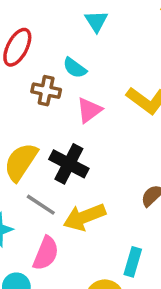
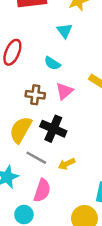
brown cross: (46, 91) -> (35, 95), moved
yellow arrow: (84, 217) -> (67, 164), size x0.6

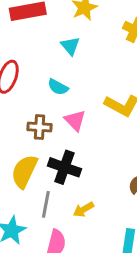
pink triangle: (64, 91) -> (75, 120), turned -30
gray line: (36, 158) -> (46, 204), turned 75

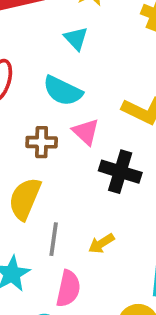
cyan semicircle: (58, 87) -> (63, 91), size x1.5
black cross: (64, 167) -> (120, 172), moved

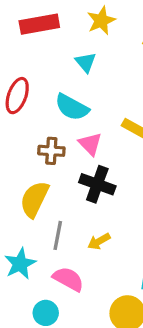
black cross: (120, 172) -> (97, 184), moved
pink semicircle: (68, 289) -> (68, 279), turned -76

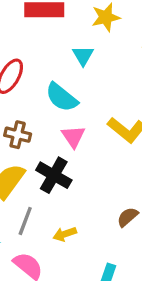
brown cross: (51, 151) -> (18, 135), moved
black cross: (97, 184) -> (54, 175), moved

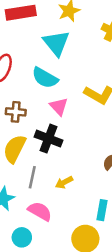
cyan triangle: (83, 56) -> (56, 43), size x1.6

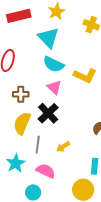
cyan semicircle: (45, 78) -> (54, 64), moved
black cross: (48, 139) -> (48, 113), turned 30

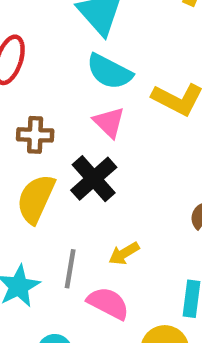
gray line: (38, 145) -> (70, 269), moved
pink semicircle: (46, 171) -> (108, 303), moved

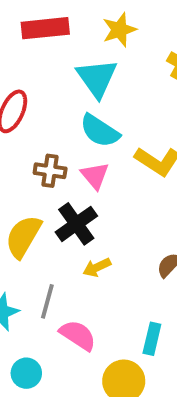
brown cross: (35, 135) -> (50, 171), moved
yellow arrow: (124, 253) -> (97, 267), moved

